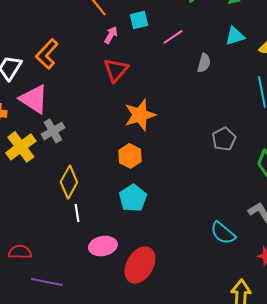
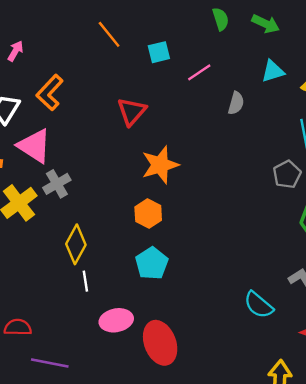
pink arrow: (111, 35) -> (15, 51), moved
gray pentagon: (224, 139) -> (287, 174), moved
red ellipse: (140, 265) -> (160, 343), turned -51

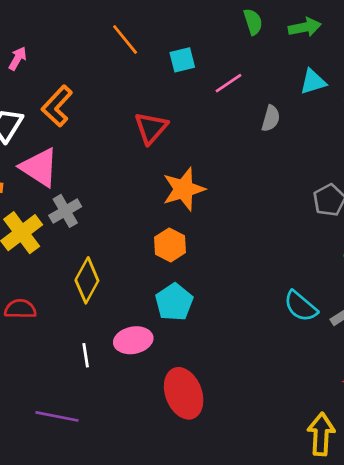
green arrow: (266, 24) -> (305, 27), turned -36
white line: (85, 281) -> (86, 355), moved
cyan semicircle: (259, 305) -> (301, 306), moved
pink ellipse: (116, 320) -> (133, 340), moved
red semicircle: (18, 327) -> (20, 309), moved

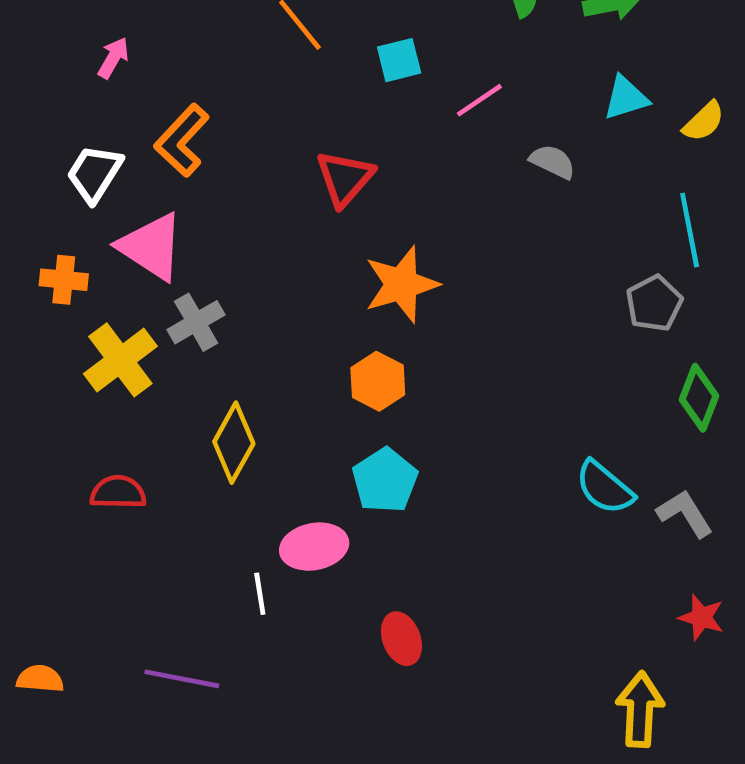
gray semicircle: (271, 118) -> (553, 162), turned -80
white line: (86, 355) -> (260, 594), moved
red ellipse: (184, 393) -> (401, 639), size x0.6

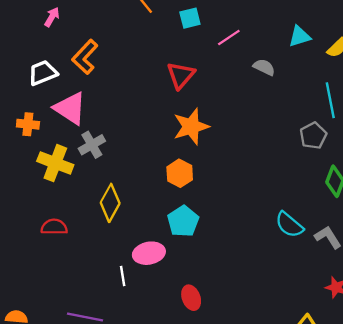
white trapezoid: (94, 173) -> (43, 73), turned 36
red triangle: (345, 178) -> (181, 75), moved
yellow cross: (120, 360) -> (55, 163), turned -32

